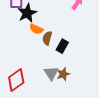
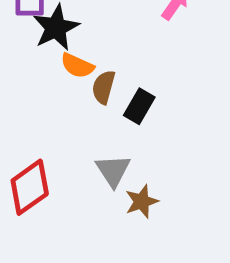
brown star: (63, 74) -> (142, 202), moved

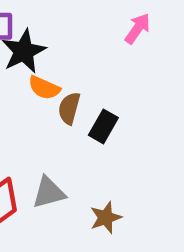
gray triangle: (113, 171) -> (49, 193), moved, turned 48

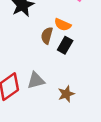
orange semicircle: (44, 88) -> (63, 25), moved

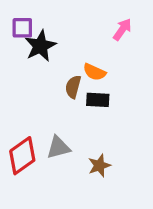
black rectangle: (65, 45) -> (98, 100), turned 63

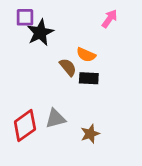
brown semicircle: (73, 87) -> (68, 67), turned 126

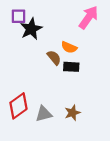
pink arrow: (110, 19) -> (89, 17), size x1.5
gray triangle: (55, 119) -> (44, 114), moved

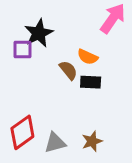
purple square: (18, 16) -> (22, 49), moved

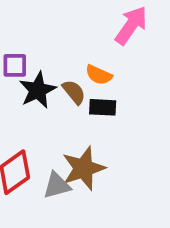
black star: (39, 33) -> (38, 90), moved
brown star: (92, 141) -> (83, 168), moved, size x1.6

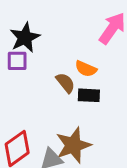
black star: (38, 90) -> (25, 37), moved

